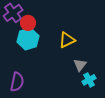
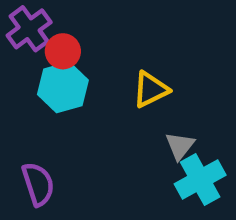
cyan cross: (89, 80) -> (200, 180), size x1.5
purple semicircle: (17, 82) -> (38, 184), turned -30

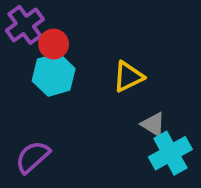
gray triangle: (180, 146) -> (153, 124), turned -36
purple semicircle: (38, 184) -> (33, 157), turned -114

